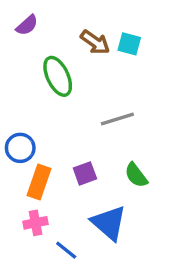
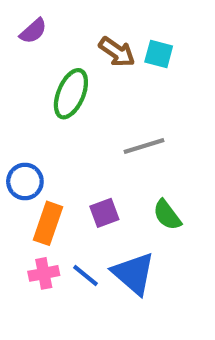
green ellipse: (58, 76) -> (71, 94), turned 48
blue line: (66, 250) -> (86, 276), moved

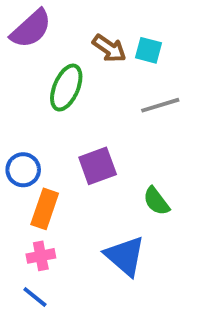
purple semicircle: (33, 31) -> (31, 29), size x1.6
gray line: (144, 146) -> (160, 105), moved
purple square: (104, 213) -> (98, 166), moved, size x1.4
blue line: (86, 276) -> (35, 297), moved

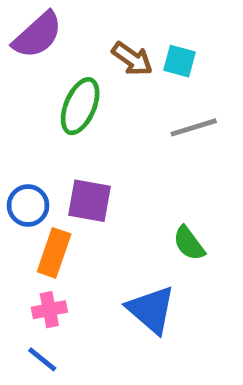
purple square: (98, 166) -> (90, 201), moved, turned 30

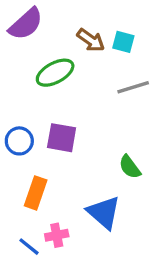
green ellipse: (80, 106) -> (55, 73), turned 39
orange rectangle: (54, 253) -> (36, 193), moved
pink cross: (49, 310) -> (57, 235), moved

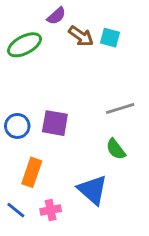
purple semicircle: (26, 24) -> (56, 16), moved, size x0.6
green ellipse: (55, 73) -> (25, 45), moved
gray line: (133, 87) -> (120, 109), moved
blue line: (29, 247) -> (16, 210), moved

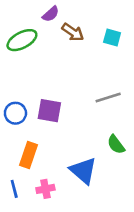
cyan square: (110, 38) -> (112, 37), moved
green semicircle: (116, 149) -> (116, 145), moved
blue line: (16, 210) -> (14, 189), turned 36

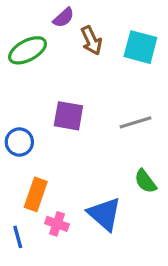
brown arrow: (73, 32) -> (91, 41), turned 30
cyan square: (112, 37) -> (140, 47), size x1.5
purple square: (49, 111) -> (68, 116), moved
pink cross: (45, 189) -> (57, 224), moved, turned 30

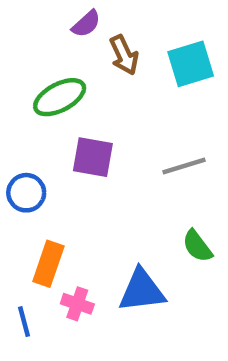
cyan square: (140, 47) -> (191, 64), turned -32
green ellipse: (28, 50) -> (60, 97), moved
blue triangle: (104, 214) -> (142, 290), turned -48

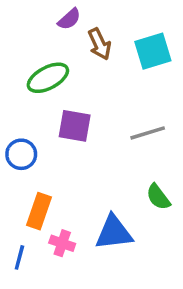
blue line: (24, 322) -> (19, 257), turned 30

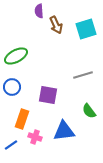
purple semicircle: (69, 19) -> (39, 11), turned 128
green ellipse: (48, 78) -> (16, 56), moved
purple square: (75, 126) -> (48, 95), moved
blue line: (19, 257) -> (11, 145), turned 40

